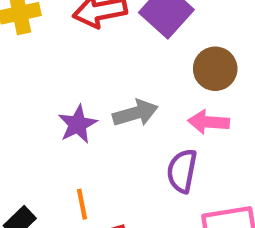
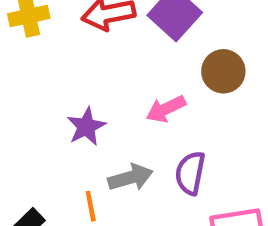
gray arrow: (135, 113) -> (130, 177), moved
pink arrow: (209, 122) -> (166, 109), moved, turned -30

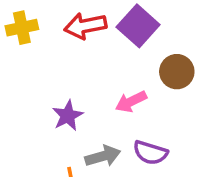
purple semicircle: (190, 173) -> (150, 153), turned -84

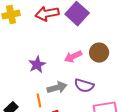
brown circle: (177, 72) -> (99, 53), moved

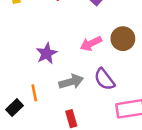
purple semicircle: (84, 86) -> (104, 79), turned 36
orange line: (39, 101) -> (34, 93), moved

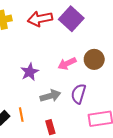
purple semicircle: (104, 79) -> (79, 94), turned 54
orange line: (34, 93) -> (21, 115), moved

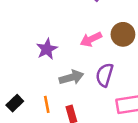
orange line: (21, 115) -> (47, 104), moved

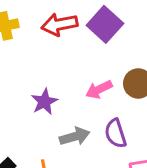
purple semicircle: (105, 75) -> (116, 133), turned -35

